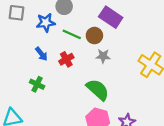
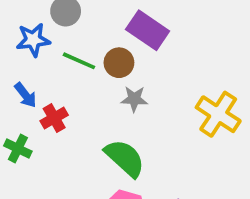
red cross: (66, 59) -> (54, 118), moved

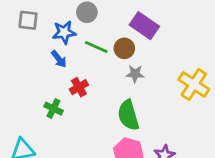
blue arrow: (26, 95) -> (59, 59), moved
green semicircle: (125, 158) -> (128, 115), turned -148

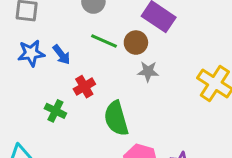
blue star: (64, 32) -> (31, 53), moved
green semicircle: (128, 115) -> (116, 118), moved

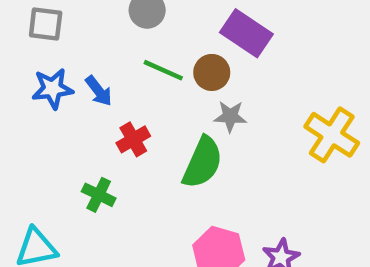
green cross: (55, 111) -> (99, 195), moved
green semicircle: (116, 118) -> (203, 162), moved, turned -140

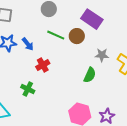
gray star: (230, 116) -> (102, 55), moved
green semicircle: (203, 162) -> (90, 75), moved, size x0.7

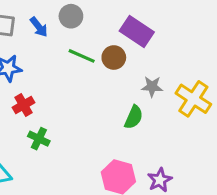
blue arrow: (28, 44) -> (39, 27), moved
red cross: (43, 65) -> (24, 105), moved

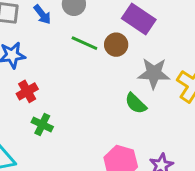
gray star: (152, 87) -> (154, 73), size x1.5
green semicircle: (134, 117) -> (136, 103), turned 110

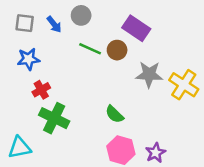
green semicircle: (136, 103) -> (114, 114), moved
green cross: (42, 125) -> (54, 118), size x1.6

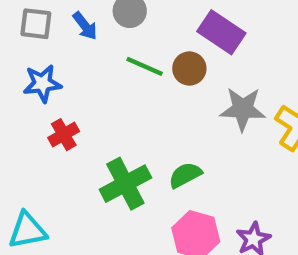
green semicircle: (114, 114) -> (185, 175), turned 108
green cross: (54, 118) -> (125, 184), moved, turned 36

